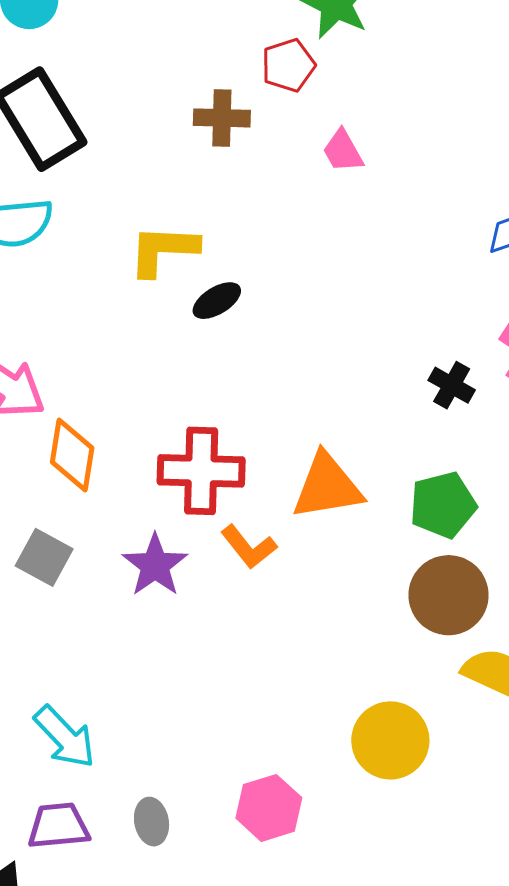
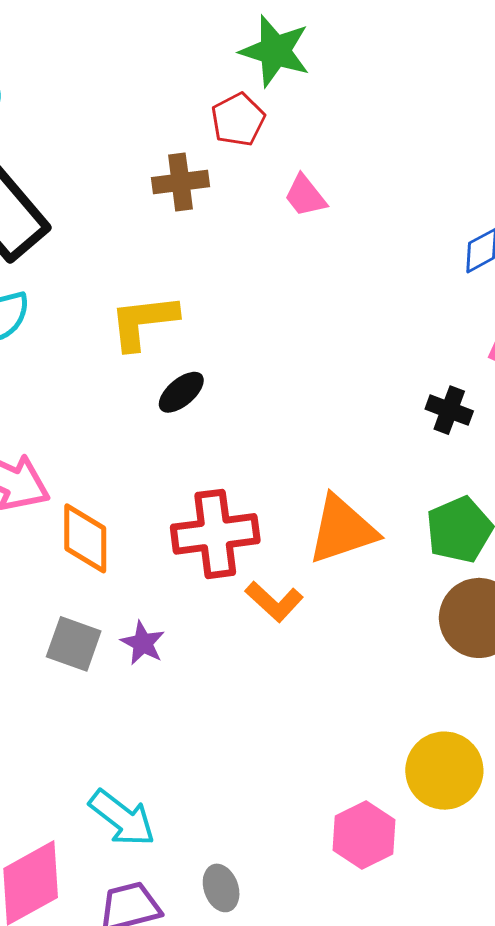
black ellipse: (217, 301) -> (181, 392), moved
purple star: (155, 565) -> (143, 643), moved, size x0.7
pink hexagon: (269, 808) -> (364, 835), moved

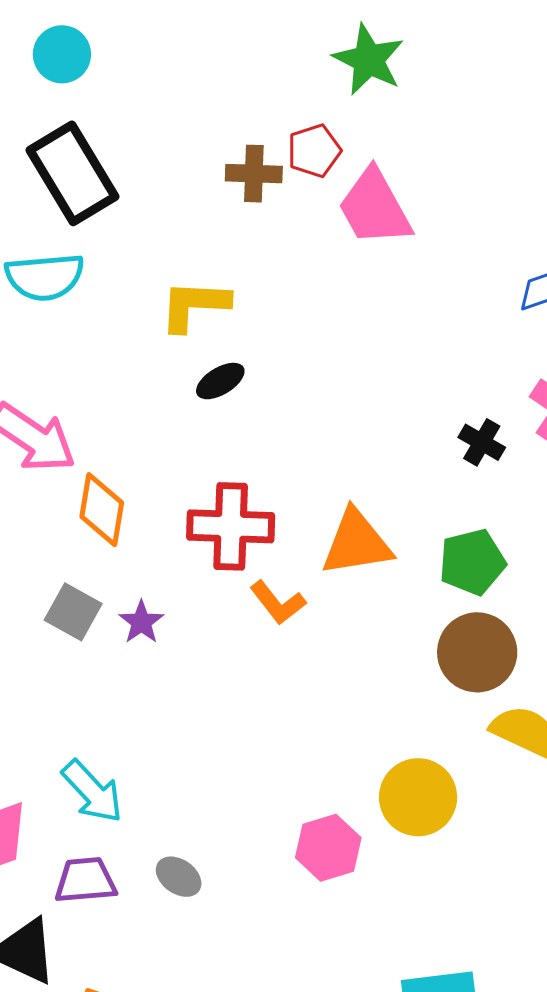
red pentagon: (238, 120) -> (314, 151), moved
pink trapezoid: (305, 196) -> (375, 208), size x1.8
gray ellipse: (221, 888) -> (179, 877), turned -45

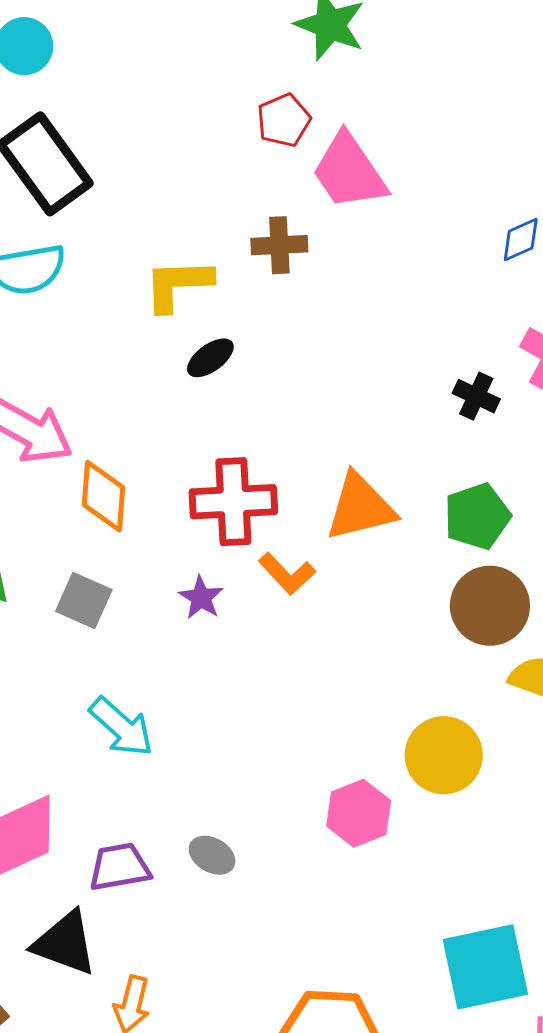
brown cross: (254, 174) -> (279, 245), moved
purple star: (141, 622) -> (201, 598), moved
cyan arrow: (92, 791) -> (121, 727), moved

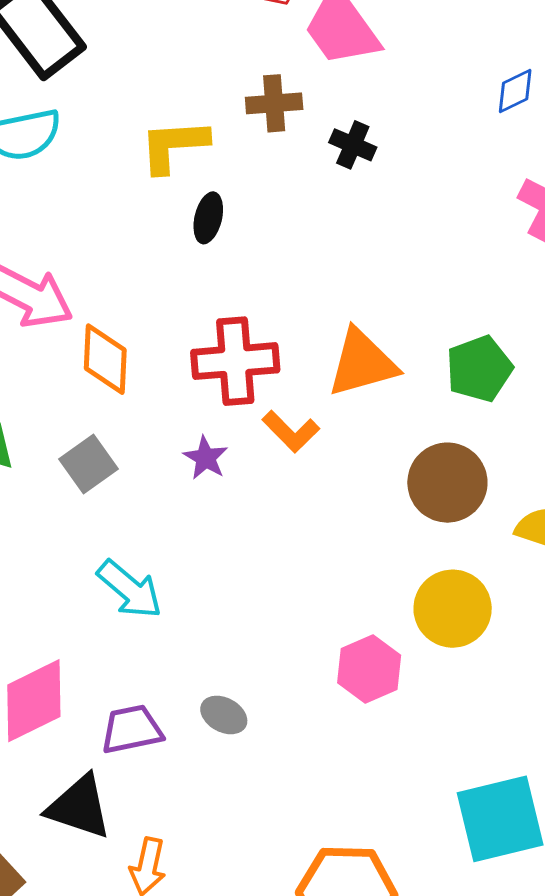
black ellipse: (210, 358) -> (208, 218), turned -39
black cross: (476, 396) -> (353, 145), moved
gray square: (84, 601) -> (89, 464), turned 32
brown circle: (490, 606) -> (447, 483), moved

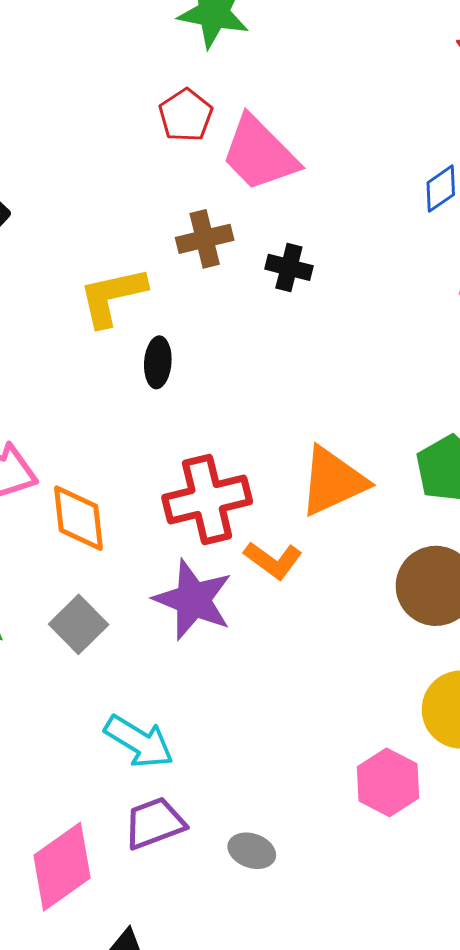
purple star: (206, 458) -> (193, 600), size x1.8
purple trapezoid: (132, 729) -> (154, 823), moved

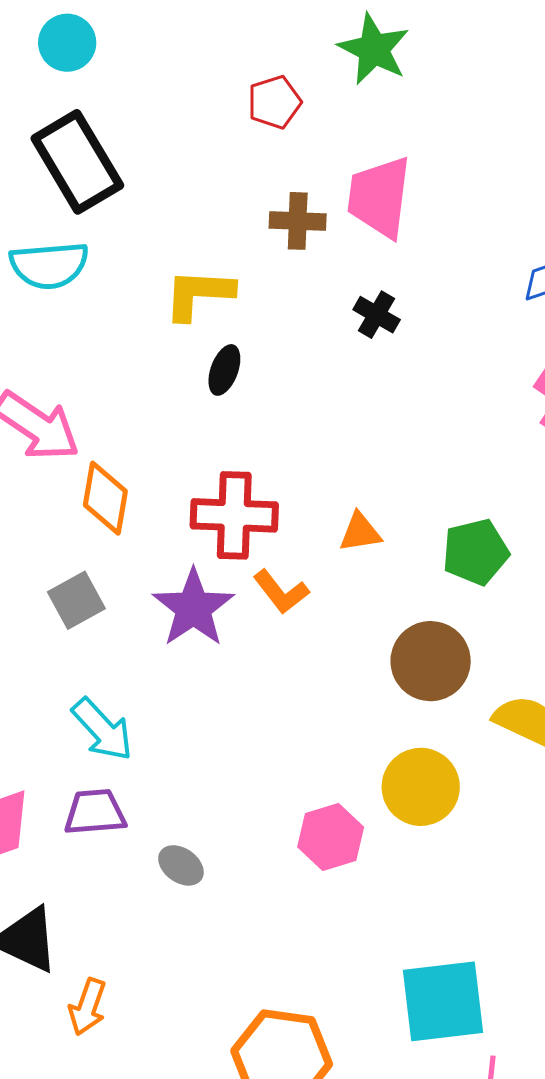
red pentagon: (186, 115) -> (274, 102), moved
pink trapezoid: (259, 154) -> (379, 197), turned 36
brown cross: (205, 239) -> (298, 221), moved
orange triangle: (333, 481) -> (360, 532), size x0.6

